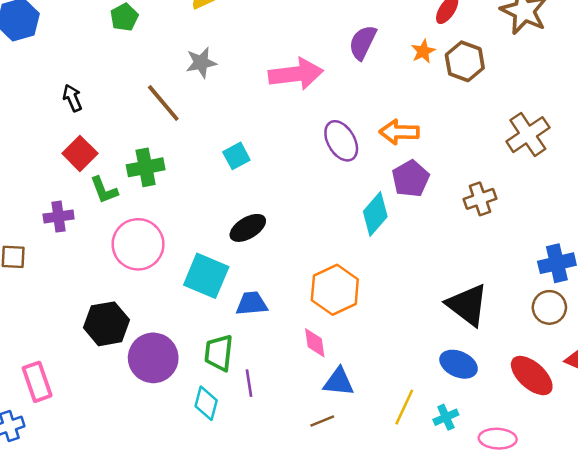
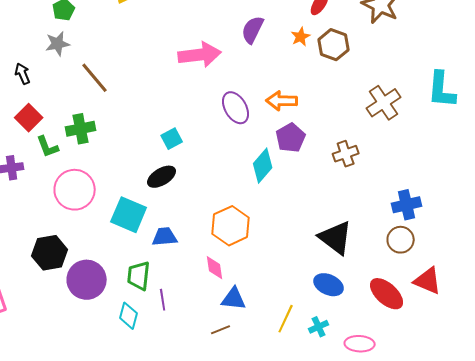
gray star: (201, 63) -> (58, 44), moved
cyan square: (236, 156) -> (172, 139), moved

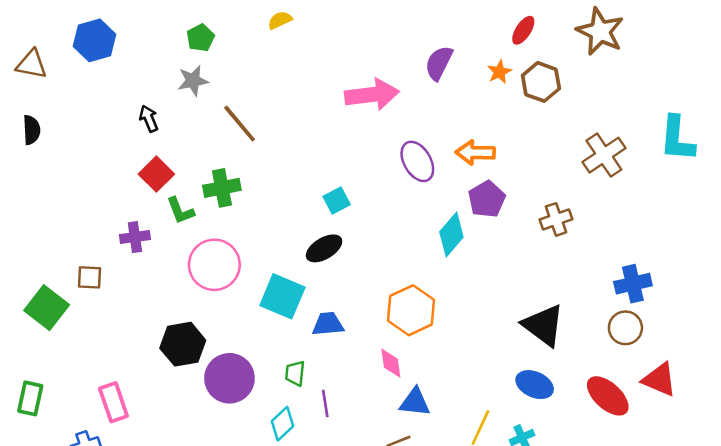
green trapezoid: (139, 276) -> (295, 373), size x0.7
cyan diamond: (129, 316) -> (282, 424), turned 32

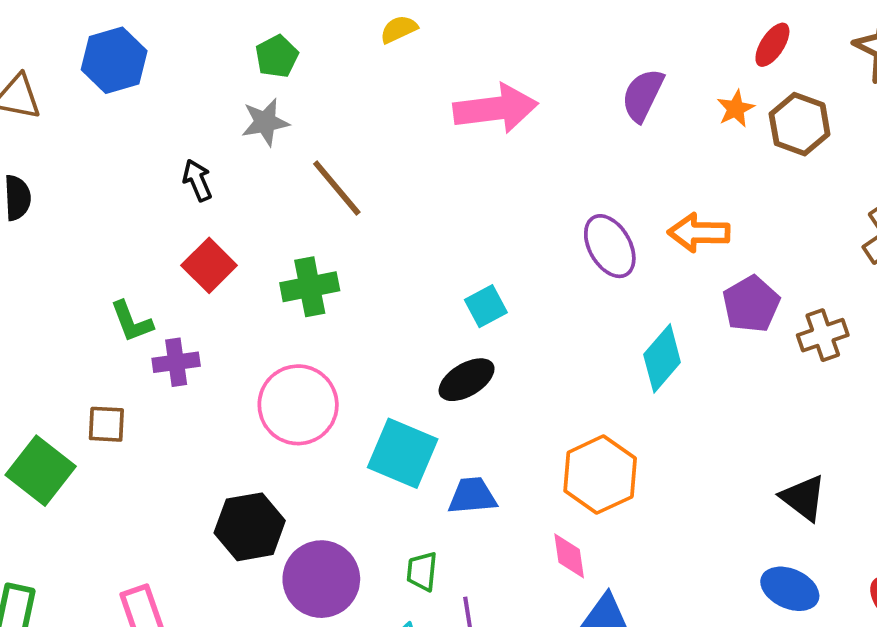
pink arrow: (372, 95) -> (496, 109), moved
purple pentagon: (487, 199) -> (751, 304), moved
green L-shape: (180, 211) -> (132, 322), moved
black triangle: (543, 325) -> (803, 498), size x0.7

